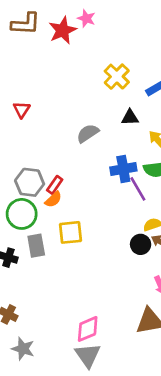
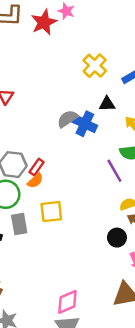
blue cross: (123, 169) -> (85, 124), moved, turned 35
black circle: (141, 244) -> (117, 238), moved

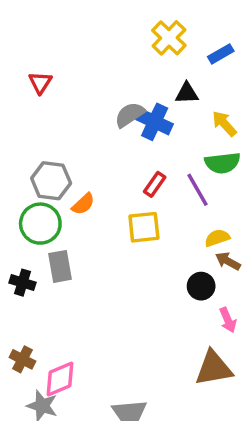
red rectangle: (37, 167) -> (155, 184), moved
yellow square: (51, 212) -> (144, 227), moved
pink diamond: (67, 302) -> (60, 379), moved

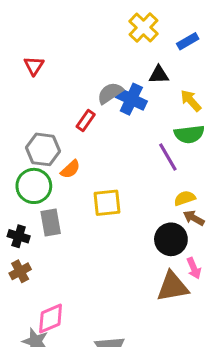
red rectangle: (155, 184) -> (86, 120), moved
yellow square: (144, 227) -> (107, 203), moved
black circle: (201, 286) -> (171, 239), size x1.4
brown cross: (22, 359) -> (20, 271), moved, turned 35
brown triangle: (214, 368) -> (172, 287), moved

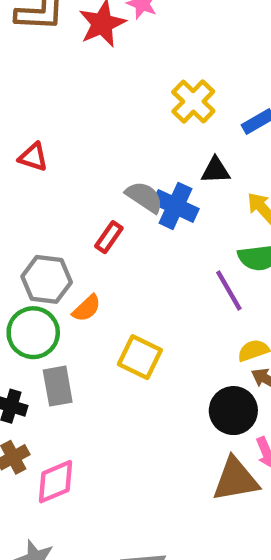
red triangle: (34, 66) -> (33, 157), turned -45
gray semicircle: (110, 93) -> (144, 197), turned 68
yellow square: (107, 203) -> (140, 357), turned 32
pink diamond: (51, 319) -> (55, 482), moved

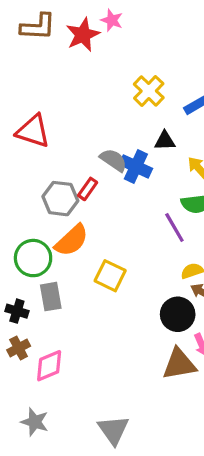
red triangle: (33, 157) -> (33, 131), size x1.6
gray hexagon: (47, 279) -> (60, 199), moved
orange semicircle: (87, 308) -> (72, 240), size x1.6

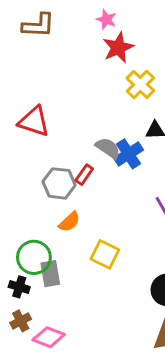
red star: (83, 35) -> (118, 48), moved
blue cross: (136, 166) -> (129, 154), turned 32
orange semicircle: (72, 240) -> (69, 222), size x0.7
green circle: (33, 258) -> (34, 257), moved
pink diamond: (49, 366) -> (49, 337), turned 44

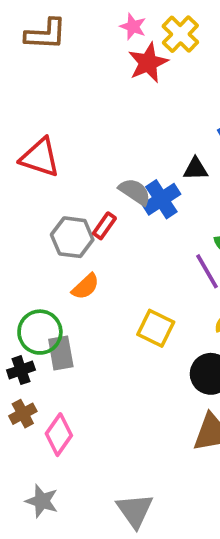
yellow cross: (140, 84) -> (180, 34), moved
yellow square: (105, 254) -> (156, 328), moved
black cross: (19, 287) -> (21, 370), turned -36
pink diamond: (49, 337) -> (59, 435), turned -76

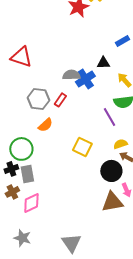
gray semicircle: (135, 192) -> (71, 75), turned -36
red rectangle: (104, 226) -> (60, 100), moved
gray rectangle: (61, 353) -> (27, 174), moved
pink diamond: (59, 435) -> (31, 203), turned 30

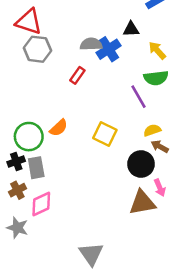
gray hexagon: (38, 99) -> (37, 49), moved
orange semicircle: (45, 125) -> (59, 128), moved
gray star: (22, 238) -> (17, 228), moved

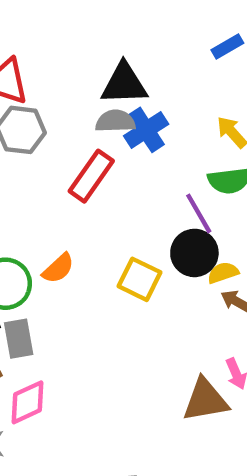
black triangle: (131, 29) -> (124, 84), moved, size x1.6
red rectangle: (77, 75) -> (91, 176), size x1.6
black circle: (141, 164) -> (194, 253), moved

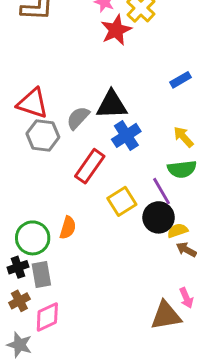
gray semicircle: (115, 121) -> (78, 118), moved, turned -45
orange semicircle: (58, 268) -> (68, 228), turned -30
yellow square: (140, 279) -> (122, 201), moved, turned 32

